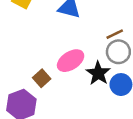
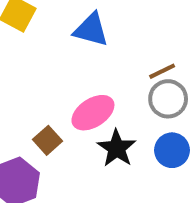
black star: (98, 73) -> (117, 148), moved

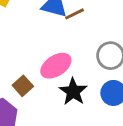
brown line: (162, 71) -> (75, 14), moved

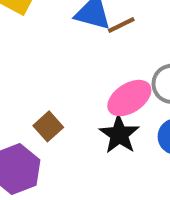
pink ellipse: (56, 66) -> (129, 98), moved

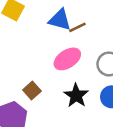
pink ellipse: (129, 98) -> (67, 59), moved

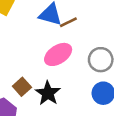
black star: (76, 96) -> (48, 93), moved

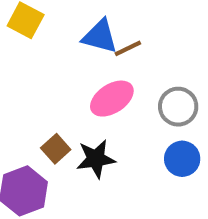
black star: (48, 93) -> (96, 159), turned 30

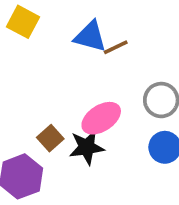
pink ellipse: (112, 99) -> (101, 118), moved

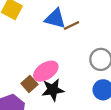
pink ellipse: (101, 118) -> (46, 71), moved

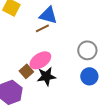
brown line: (72, 25) -> (42, 28), moved

